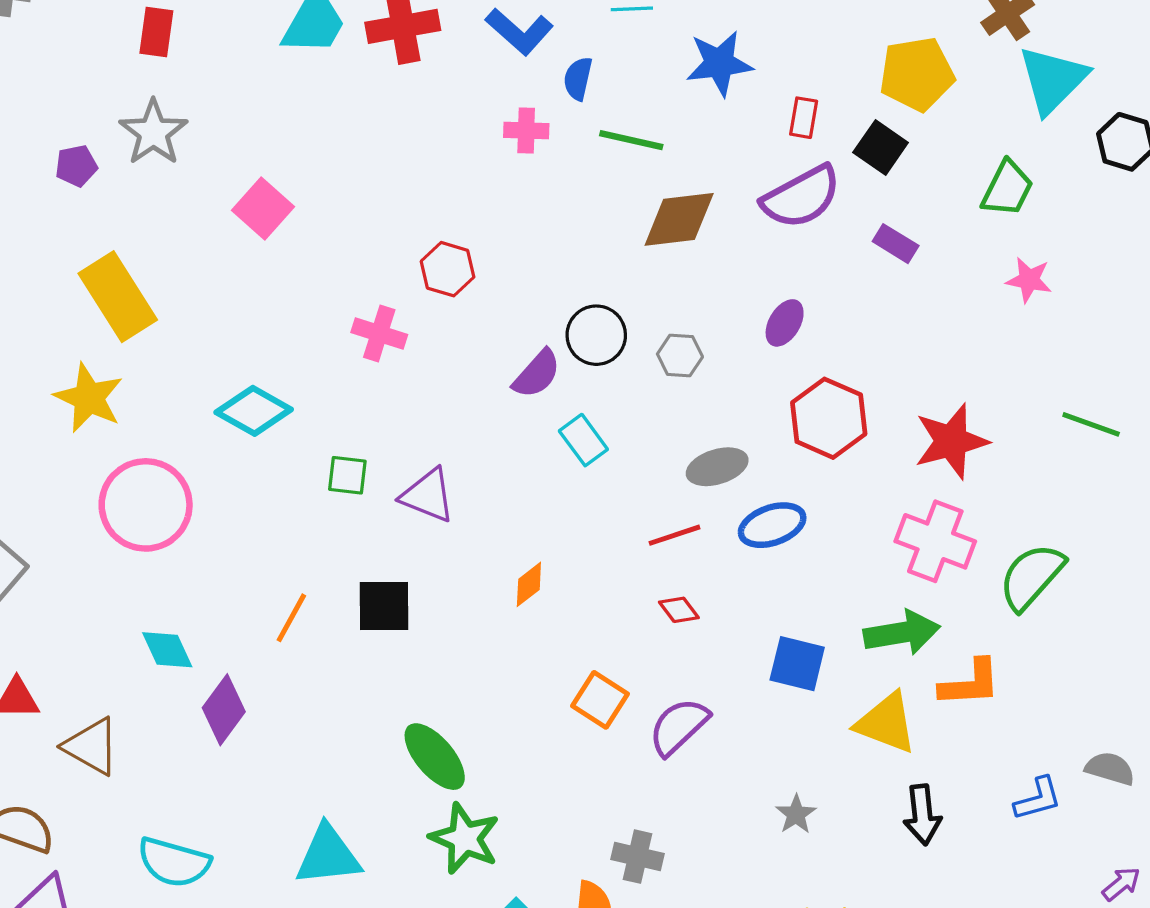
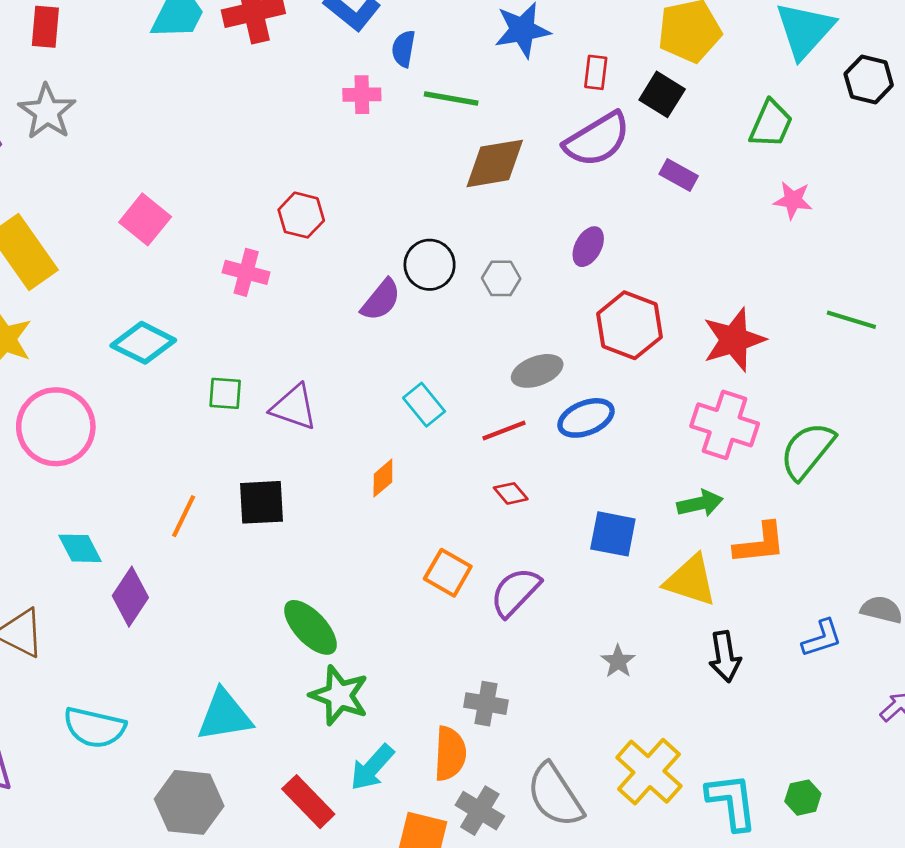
pink square: (263, 209) -> (145, 219), moved
cyan rectangle: (583, 440) -> (424, 405), moved
green arrow: (902, 633) -> (700, 503), size x0.7

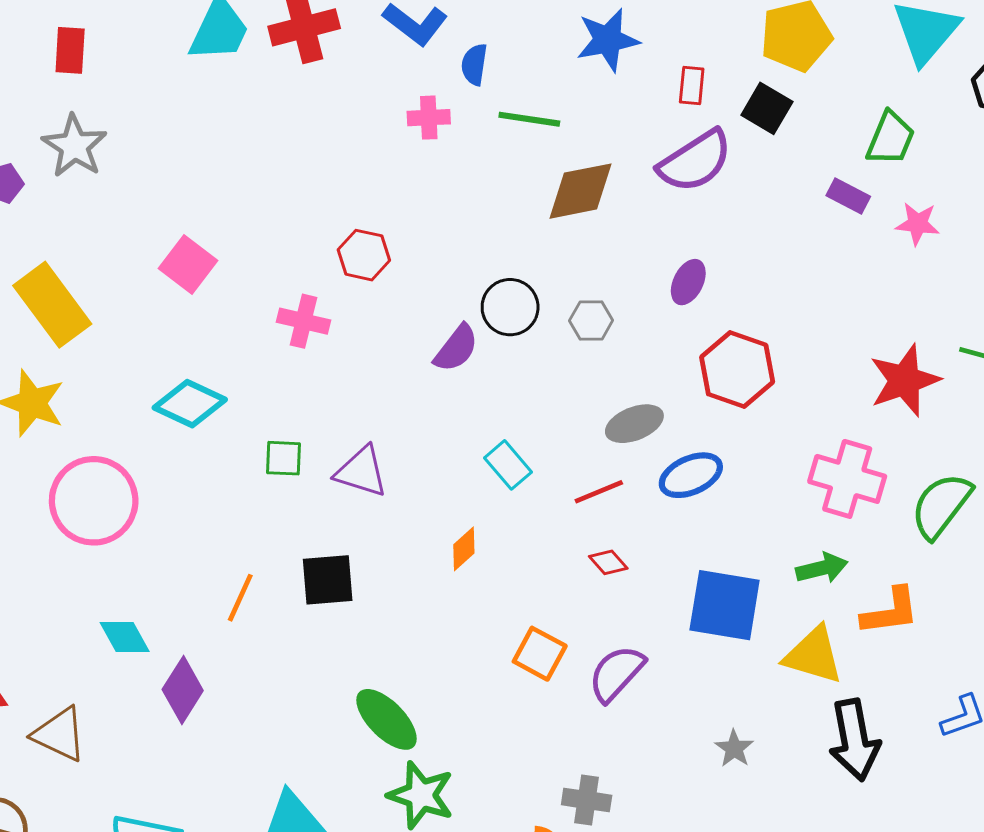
purple rectangle: (679, 175) -> (848, 196), moved
red star: (734, 340) -> (905, 380), moved
blue square: (613, 534) -> (725, 605), size x1.4
black arrow: (725, 656) -> (854, 740), size x1.4

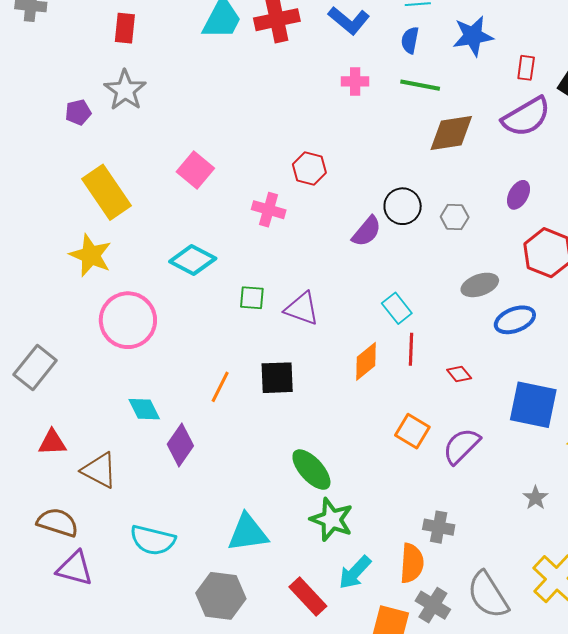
blue semicircle: (474, 64) -> (410, 40), moved
red line: (599, 492) -> (411, 349), moved, turned -68
orange diamond: (464, 549) -> (366, 361), size x1.4

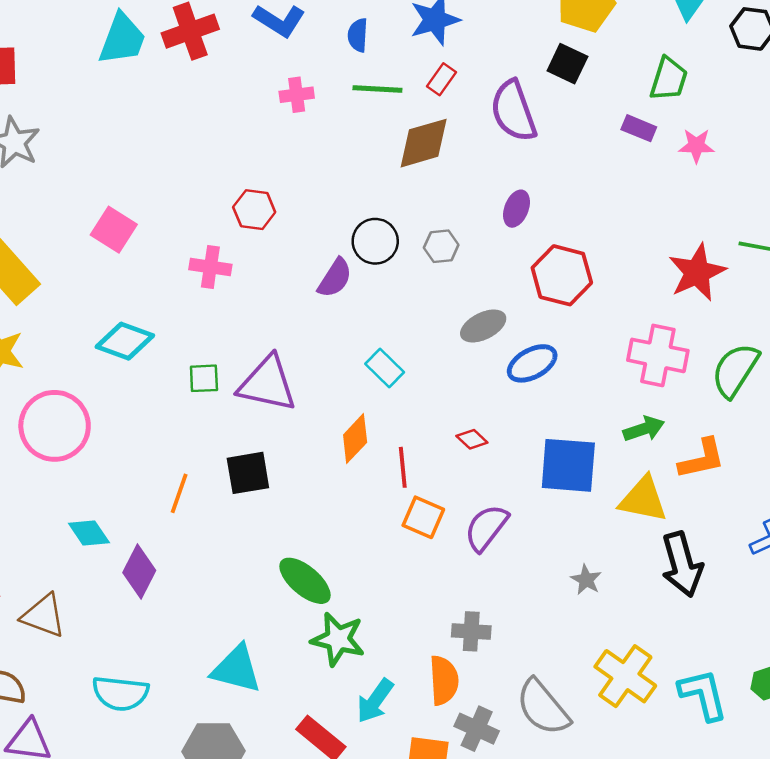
red rectangle: (526, 68) -> (441, 79), moved, turned 35
purple semicircle: (526, 117) -> (514, 111), turned 108
purple triangle: (302, 309) -> (267, 384), size x1.4
red line: (411, 349) -> (403, 467), moved
cyan triangle: (248, 533) -> (236, 669), turned 30

